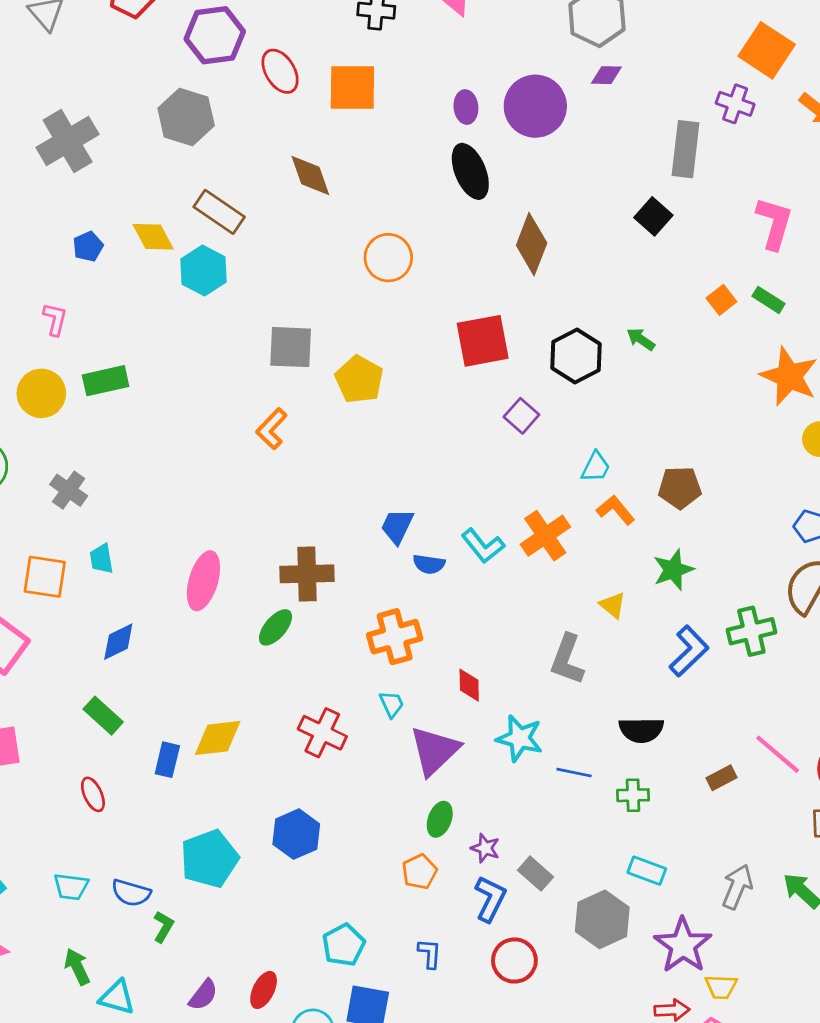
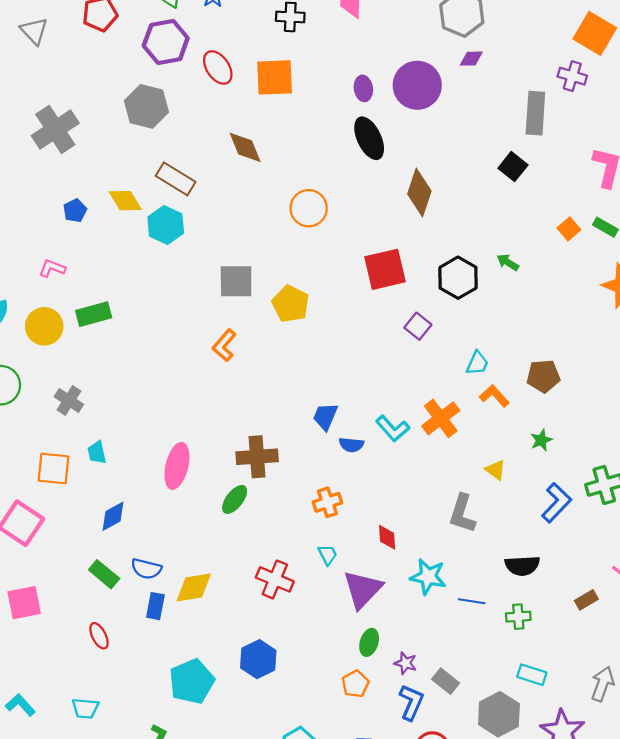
pink L-shape: (55, 319) -> (52, 268), turned -80
green star: (673, 570) -> (541, 440), size x0.7
orange cross: (395, 637) -> (327, 502), size x0.7
blue semicircle: (131, 893) -> (146, 569), moved

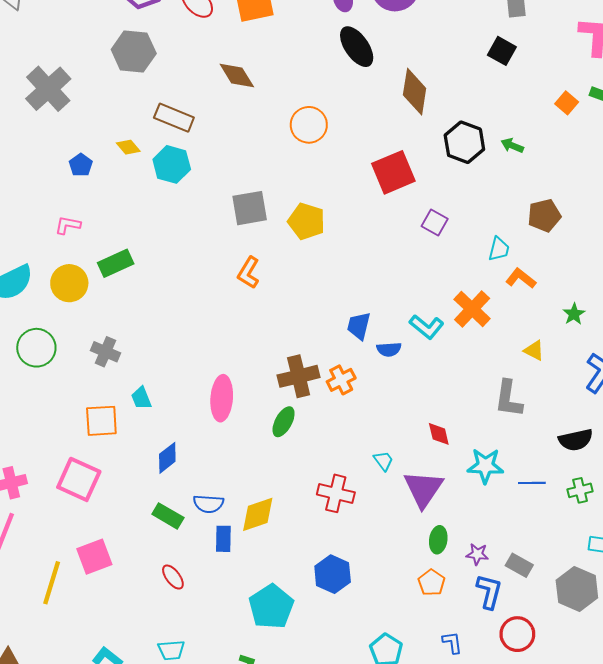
yellow diamond: (125, 201) -> (128, 147), size x0.7
black hexagon: (458, 278) -> (464, 142), moved
brown pentagon: (543, 376) -> (544, 215), moved
orange cross: (327, 502) -> (341, 380), moved

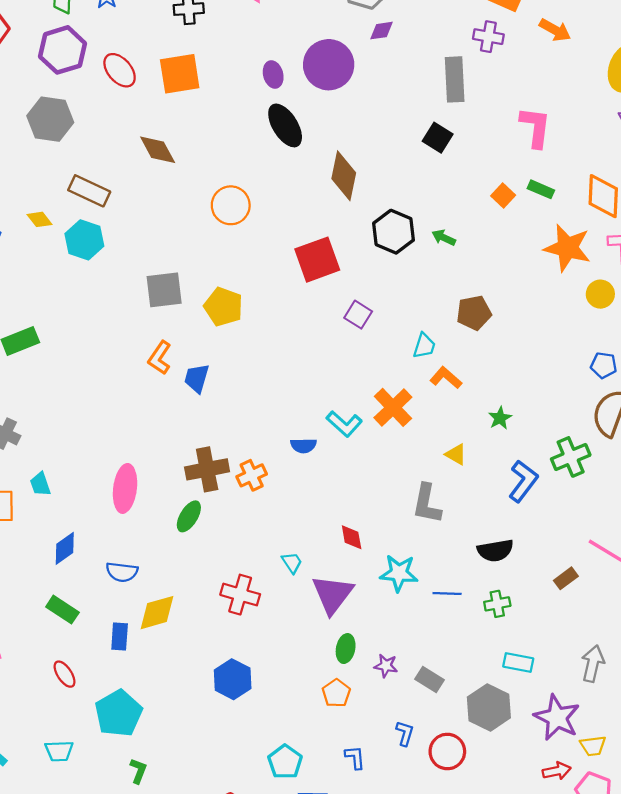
blue trapezoid: (359, 326) -> (197, 378), moved
blue semicircle: (208, 504) -> (122, 572), moved
blue L-shape: (489, 591) -> (405, 733), moved, size x0.7
cyan pentagon: (271, 607) -> (119, 713), moved
red circle: (517, 634) -> (447, 752), moved

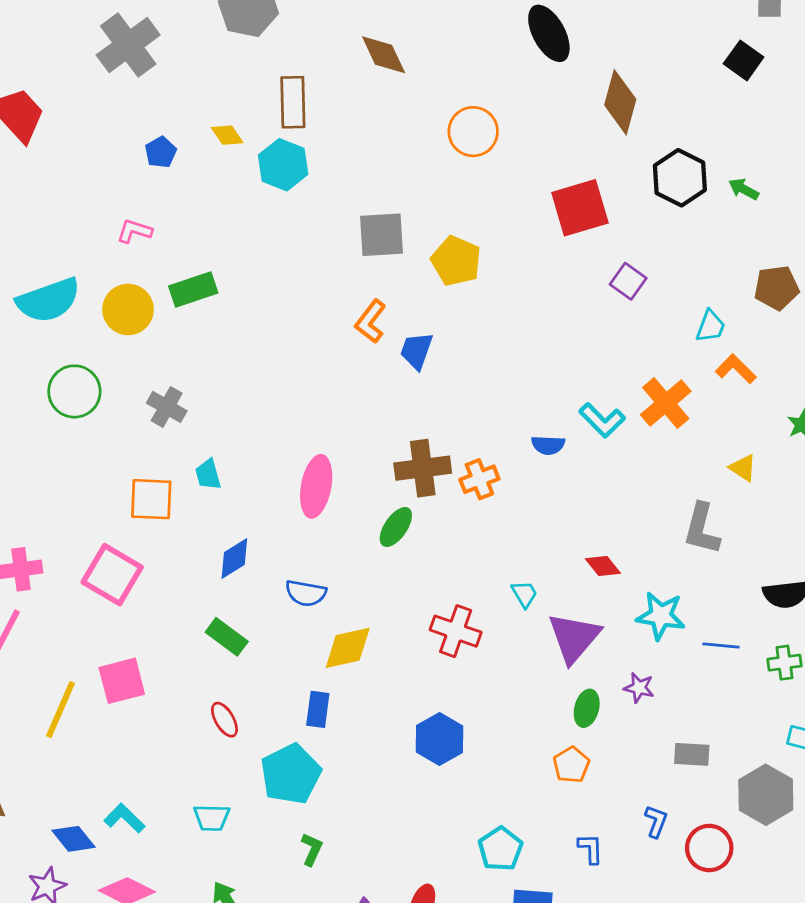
brown rectangle: (89, 191) -> (293, 102), turned 60
red diamond: (352, 537) -> (603, 566), turned -32
blue rectangle: (120, 637) -> (318, 709), moved
purple star: (386, 666) -> (639, 688), moved
gray rectangle: (430, 679) -> (692, 754), turned -32

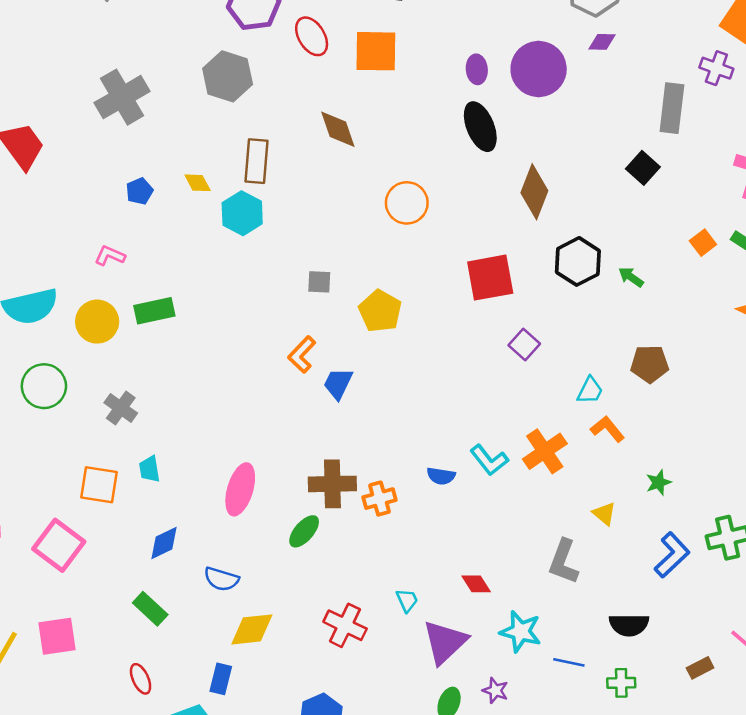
gray square: (381, 235) -> (319, 282), size x0.6

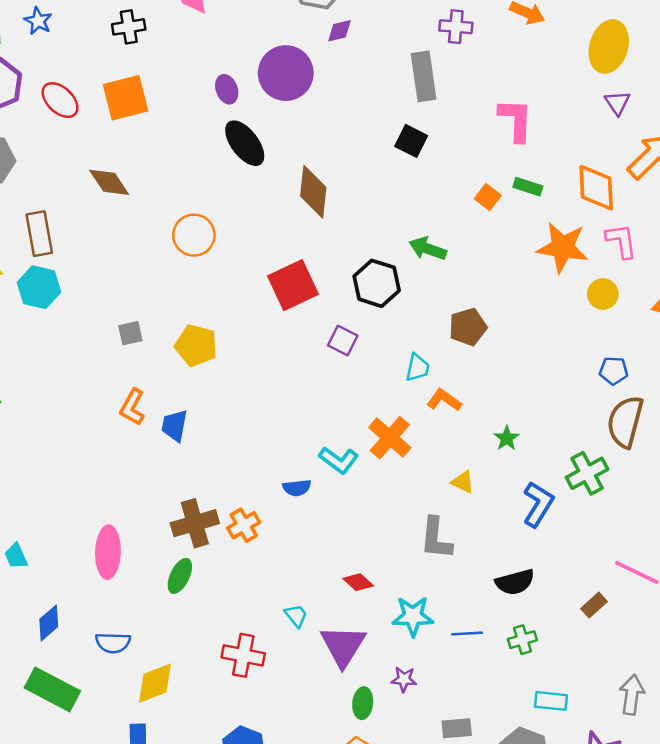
black hexagon: (578, 261) -> (377, 283), moved
green arrow: (631, 277) -> (428, 249), size x1.4
green rectangle: (150, 609) -> (52, 689), size x1.5

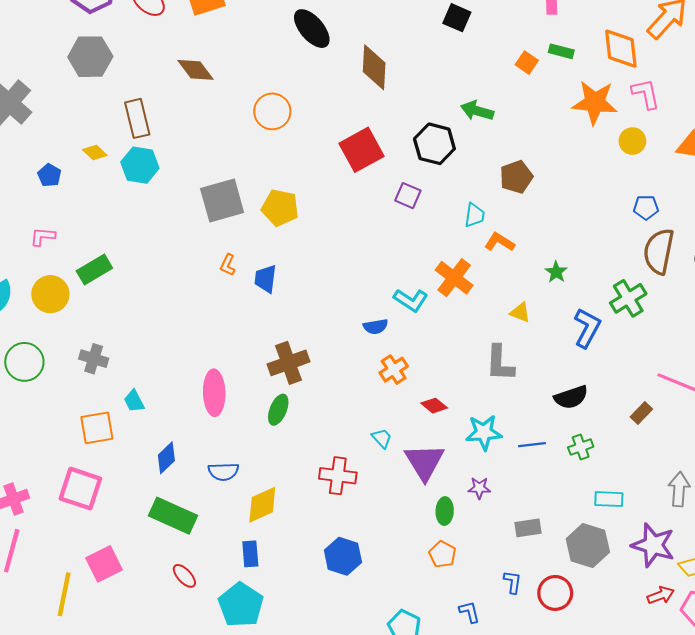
gray square: (130, 333) -> (222, 200), size x2.0
orange L-shape: (132, 407) -> (228, 265), size x0.7
orange cross: (244, 525) -> (394, 370), moved

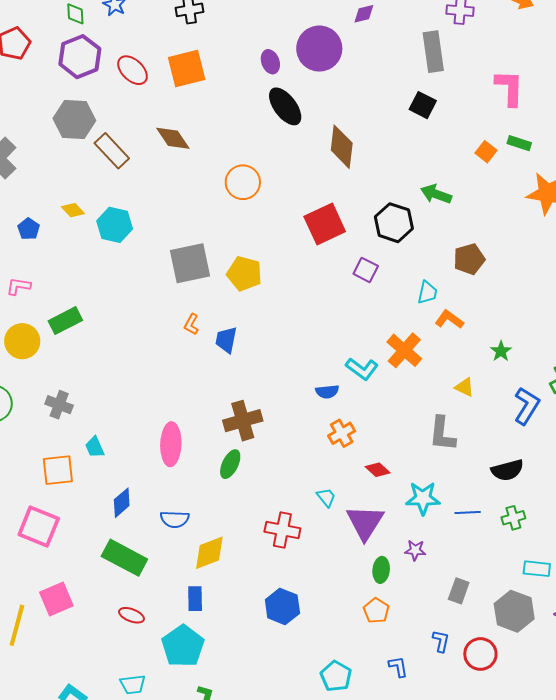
brown rectangle: (137, 118) -> (112, 151), moved, turned -33
gray rectangle: (528, 528) -> (459, 591), turned -65
red ellipse: (184, 576) -> (131, 615), turned -30

